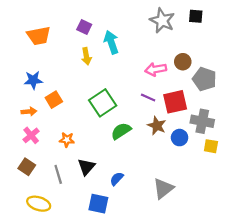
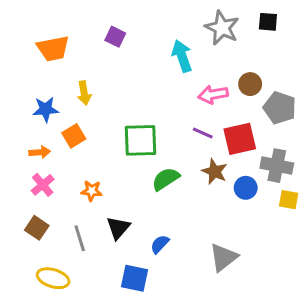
cyan arrow: (111, 42) -> (182, 56), moved
yellow arrow: (86, 56) -> (84, 93), moved
green square: (103, 103) -> (140, 140), turned 32

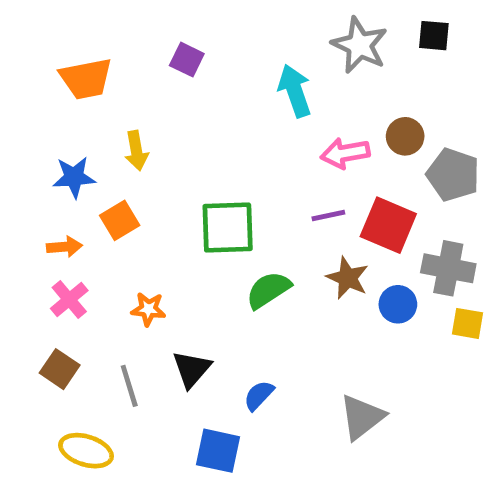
purple line: (203, 133) -> (328, 216), turned -36
red square: (240, 139) -> (388, 225), turned 36

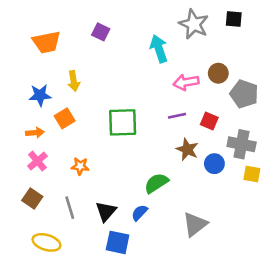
red square: (388, 225) -> (209, 121), size x0.6
green semicircle: (268, 290) -> (156, 183), moved
black triangle: (192, 369) -> (106, 211), moved

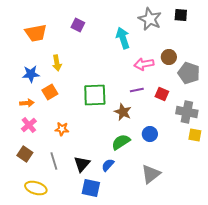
brown star: (187, 149) -> (123, 112), moved
blue circle: (214, 164) -> (150, 134), moved

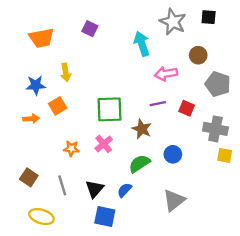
brown circle: (169, 57) -> (198, 55), moved
pink cross: (29, 125) -> (104, 144), moved

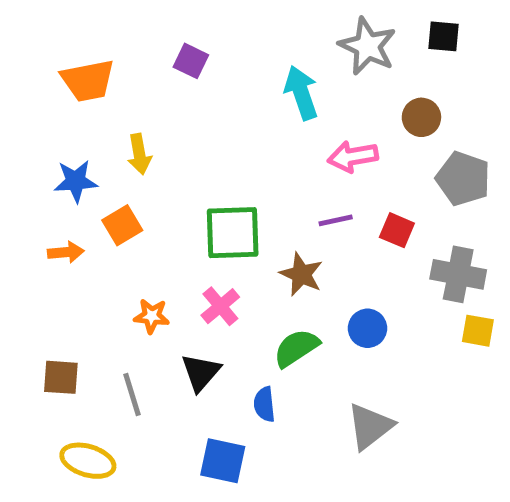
brown square: (29, 177) -> (61, 377), turned -30
black triangle: (94, 189) -> (201, 372), moved
blue semicircle: (124, 190) -> (264, 404), turned -49

